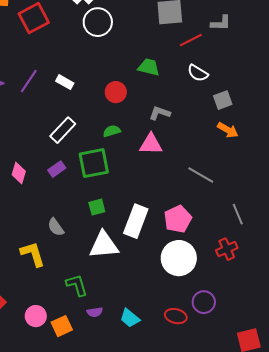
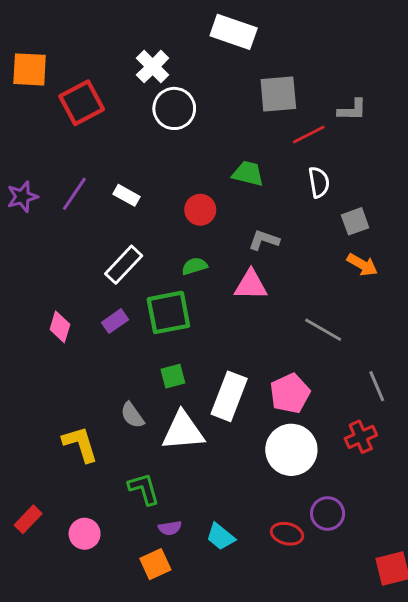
white semicircle: (198, 73) -> (319, 182), turned -130
gray semicircle: (56, 227) -> (132, 415), moved
orange square: (62, 326) -> (155, 564), moved

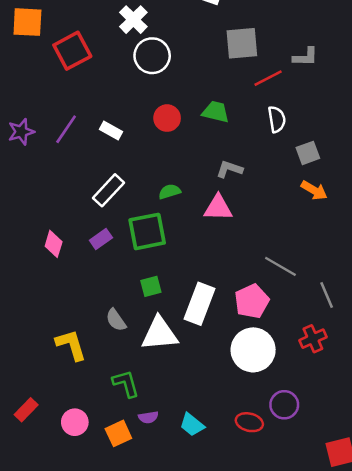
red circle: (200, 210) -> (167, 118), moved
gray line: (323, 330) -> (280, 266), moved
orange square: (155, 564) -> (118, 433), moved

